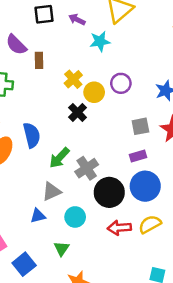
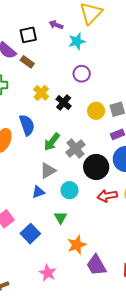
black square: (44, 14) -> (28, 35), moved
brown rectangle: (39, 60) -> (27, 62), turned -48
yellow cross: (73, 79) -> (41, 93), moved
purple circle: (121, 83) -> (82, 74), moved
yellow circle: (94, 92) -> (96, 111), moved

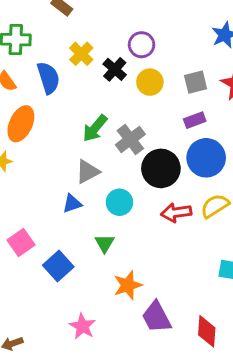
purple circle: (82, 74) -> (142, 45), moved
yellow circle: (96, 111) -> (150, 82), moved
blue semicircle: (27, 125) -> (48, 78), moved

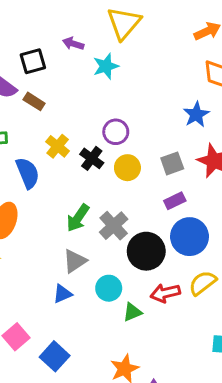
green triangle: (105, 243) -> (132, 312), moved, turned 42

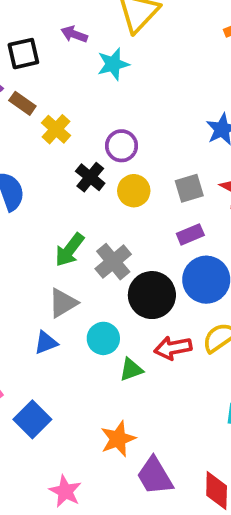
yellow cross: (58, 146) -> (56, 129), moved

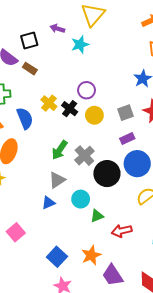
yellow cross: (56, 129) -> (49, 103), moved
red arrow: (173, 348) -> (122, 231), moved
blue square: (32, 419) -> (57, 257), moved

